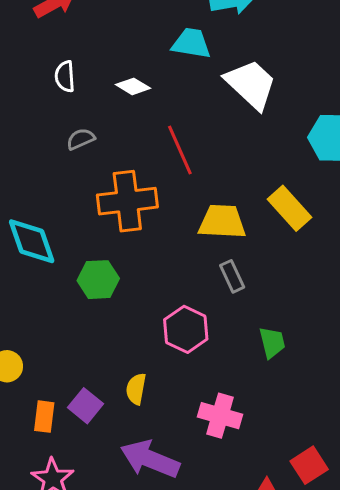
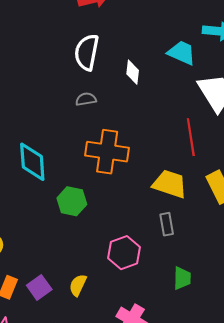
white semicircle: (65, 76) -> (87, 52), size x1.6
white diamond: (133, 86) -> (133, 72), turned 50
red line: (180, 150) -> (191, 137), moved

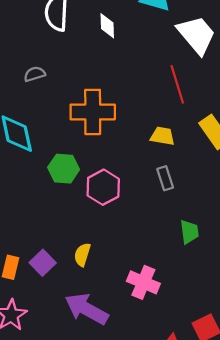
gray semicircle: (86, 99) -> (35, 74), moved
yellow trapezoid: (170, 184) -> (162, 136), size x0.7
pink hexagon: (124, 253) -> (103, 187), moved

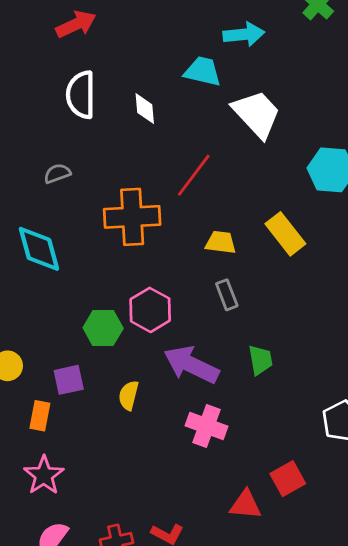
red line: (177, 84) -> (194, 175), moved, turned 57
green hexagon: (64, 169) -> (103, 328), moved
purple square: (43, 263) -> (69, 380), moved, turned 35
purple arrow: (87, 309) -> (191, 365), moved

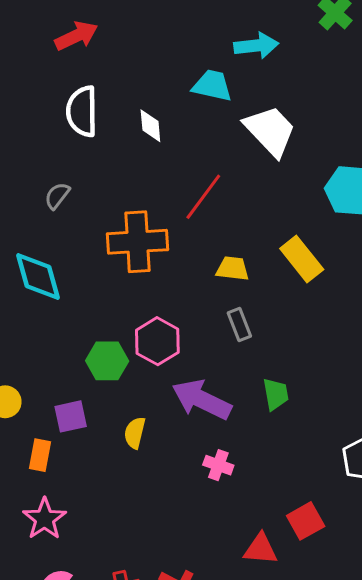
gray semicircle: (57, 173) -> (57, 196), turned -32
pink cross: (206, 426) -> (218, 465), size x0.7

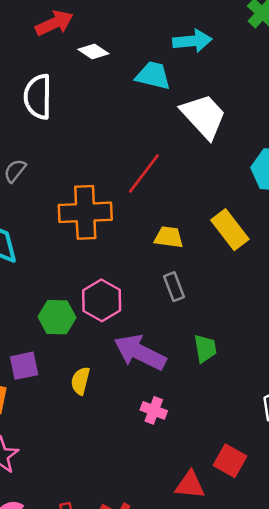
red arrow: (76, 36) -> (54, 23), moved
white diamond: (150, 126) -> (93, 52), moved, turned -52
red square: (306, 521) -> (230, 461), turned -32

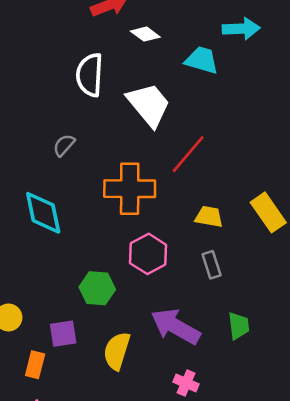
white trapezoid: (204, 116) -> (149, 105), moved
pink hexagon: (102, 300) -> (148, 254), moved
yellow semicircle: (80, 381) -> (117, 351), size x1.4

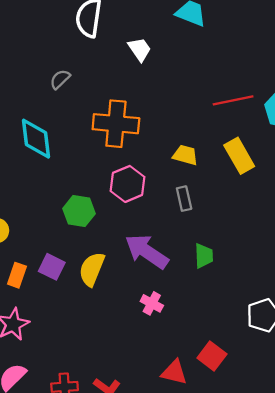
white trapezoid: (149, 105) -> (140, 49), size x0.6
red line: (188, 154) -> (233, 100), moved, turned 33
purple square: (63, 334) -> (52, 267), moved, turned 30

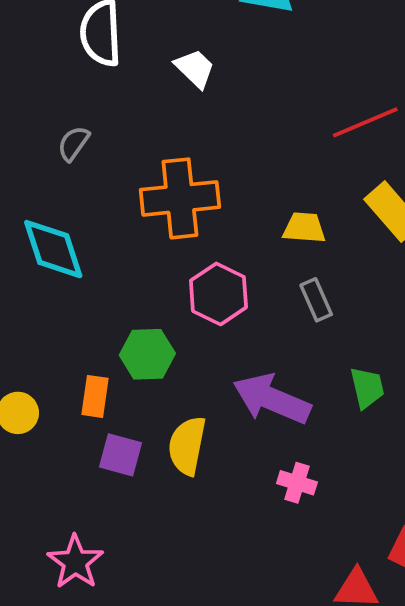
orange rectangle: (17, 275) -> (95, 396), moved

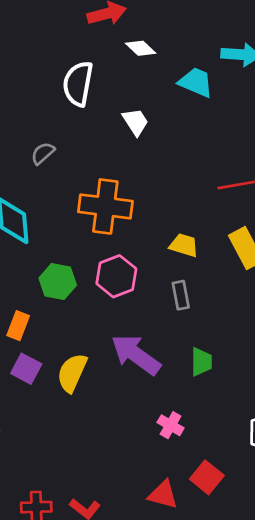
green hexagon: (147, 354) -> (58, 282), moved
pink cross: (297, 483) -> (171, 425), moved

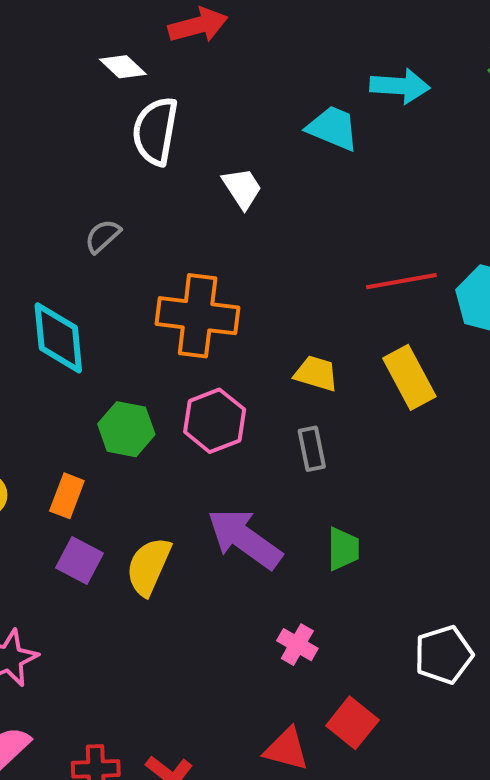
white diamond: (141, 48) -> (123, 67), moved

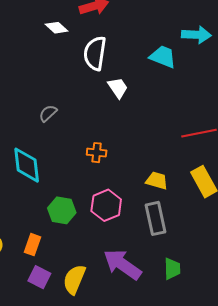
white semicircle: (155, 131) -> (95, 53), moved
orange cross: (198, 316) -> (97, 153), size x0.5
gray rectangle: (312, 449) -> (155, 218), size x1.5

